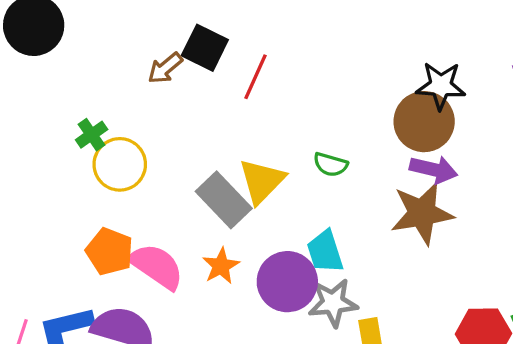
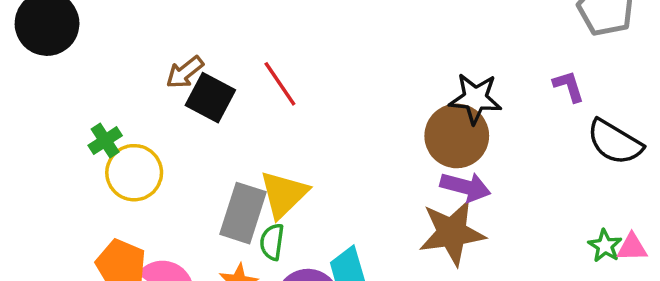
black square: (205, 48) -> (210, 98), moved
red line: (255, 77) -> (280, 84), turned -60
green semicircle: (330, 165) -> (272, 242), moved, turned 80
gray rectangle: (224, 200) -> (243, 213), turned 60

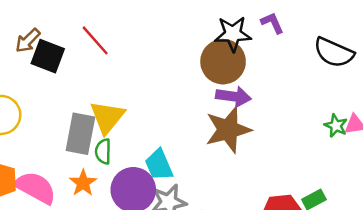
purple L-shape: (569, 86) -> (272, 23), moved

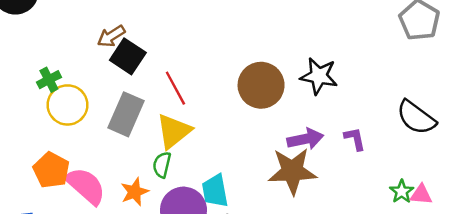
purple L-shape: (272, 23) -> (355, 139), moved
red line: (95, 40) -> (175, 88), moved
brown circle: (223, 62) -> (261, 85), moved
purple arrow: (233, 96) -> (305, 139), turned -32
gray rectangle: (80, 134) -> (126, 114), moved

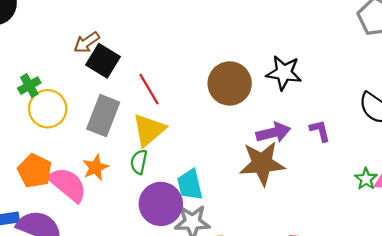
orange star: (135, 192) -> (95, 167), moved

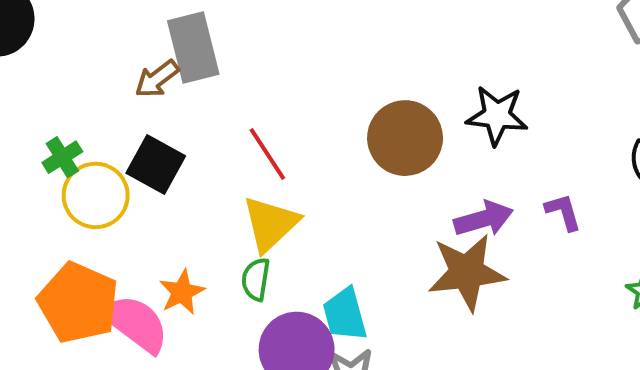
black square: (103, 61) -> (156, 164), moved
gray rectangle: (103, 116) -> (193, 47), moved, turned -33
orange pentagon: (35, 171) -> (78, 303), size x1.4

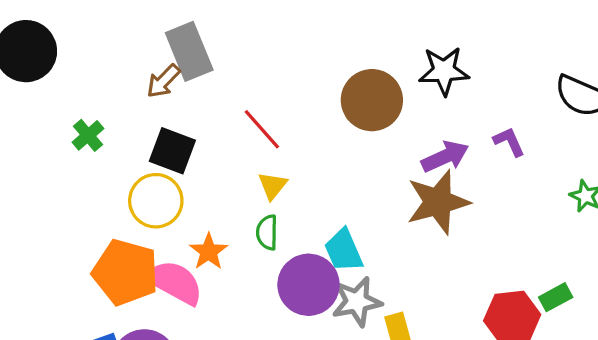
green cross: (62, 157) -> (88, 135), moved
yellow circle: (96, 195) -> (156, 201), moved
yellow triangle: (270, 224) -> (273, 186), size x0.6

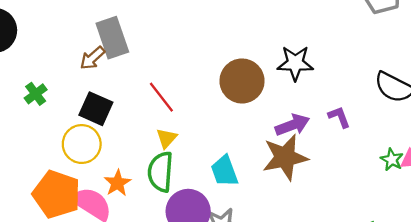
green semicircle: (267, 232) -> (161, 172), size x1.6
cyan trapezoid: (344, 251) -> (224, 171), moved

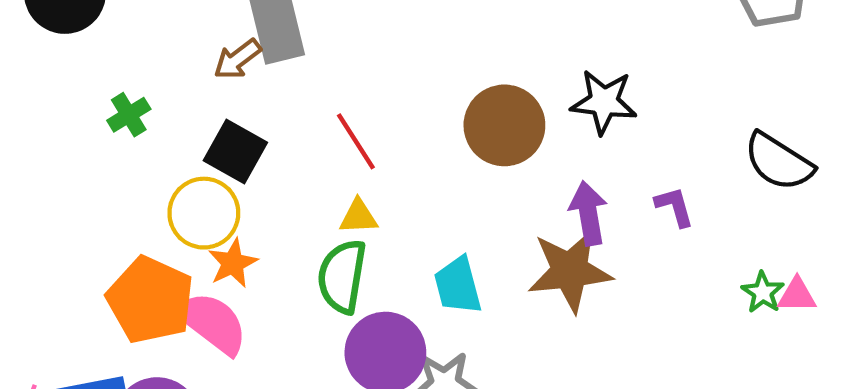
purple arrow: (292, 125) -> (588, 213), turned -84
yellow triangle: (167, 138) -> (358, 217), turned 40
orange star: (117, 183) -> (233, 263), moved

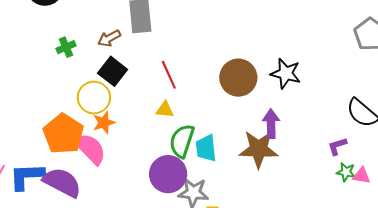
brown arrow: (237, 59) -> (109, 38), moved
purple L-shape: (674, 207) -> (337, 146), moved, turned -100
green semicircle: (342, 276) -> (182, 141), moved
green star: (763, 292) -> (346, 172), turned -30

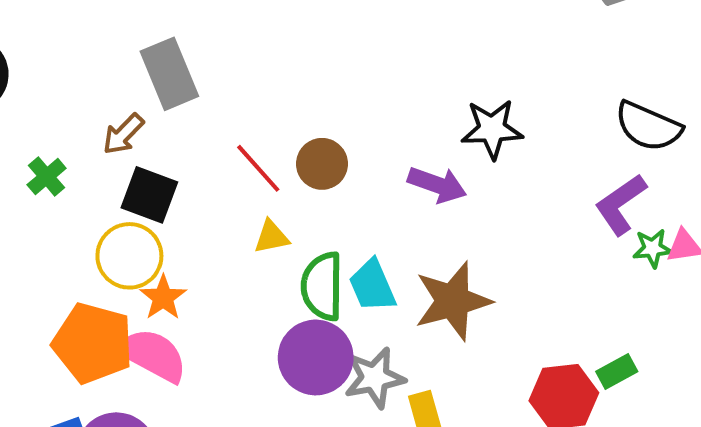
black star: (286, 73) -> (492, 129), moved
brown circle: (238, 78) -> (322, 164), moved, size x0.7
purple arrow: (271, 124) -> (437, 185), moved, turned 128
purple L-shape: (337, 146) -> (621, 204), size x1.5
brown star: (259, 149) -> (453, 301), moved

